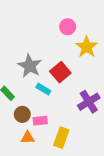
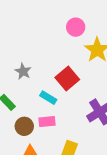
gray star: (30, 66) -> (23, 71), moved, size x0.6
pink rectangle: (40, 121) -> (47, 122), moved

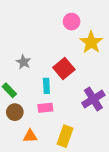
cyan rectangle: (48, 98) -> (46, 86), turned 56
brown circle: (24, 126) -> (15, 112), moved

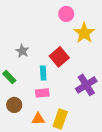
brown circle: (15, 112) -> (14, 105), moved
orange triangle: (30, 136) -> (38, 119), moved

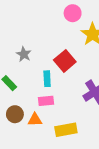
orange triangle: (38, 119) -> (35, 120), moved
yellow rectangle: (60, 119) -> (66, 130), turned 60

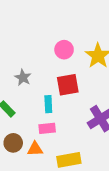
pink circle: (73, 13) -> (64, 50), moved
red square: (65, 61) -> (68, 85), turned 30

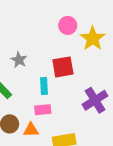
pink circle: (64, 50) -> (68, 25), moved

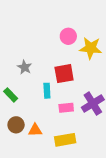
yellow star: (93, 38) -> (91, 48), turned -30
pink rectangle: (43, 110) -> (66, 108), moved

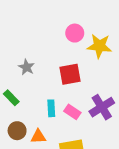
cyan rectangle: (47, 91) -> (51, 108), moved
pink rectangle: (66, 108) -> (72, 112), turned 40

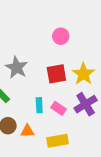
yellow star: (99, 46) -> (83, 74), moved, turned 30
gray star: (26, 67) -> (17, 67), size x1.5

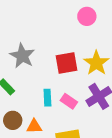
pink circle: (61, 36) -> (87, 16), moved

